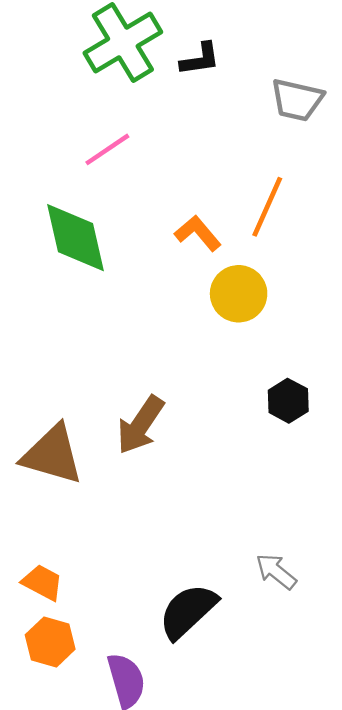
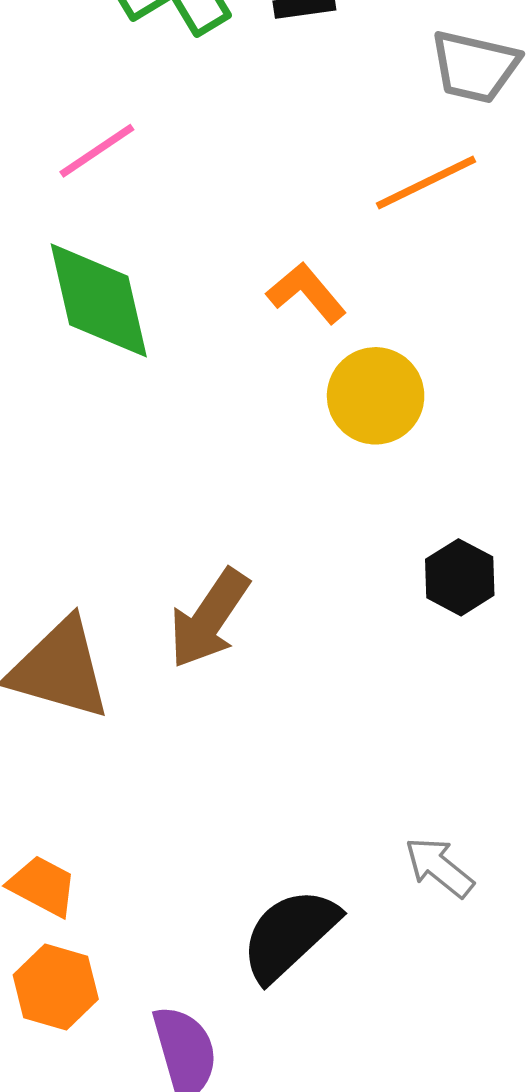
pink line: (107, 149) -> (97, 151), moved
orange line: (267, 207) -> (426, 183), moved, turned 40

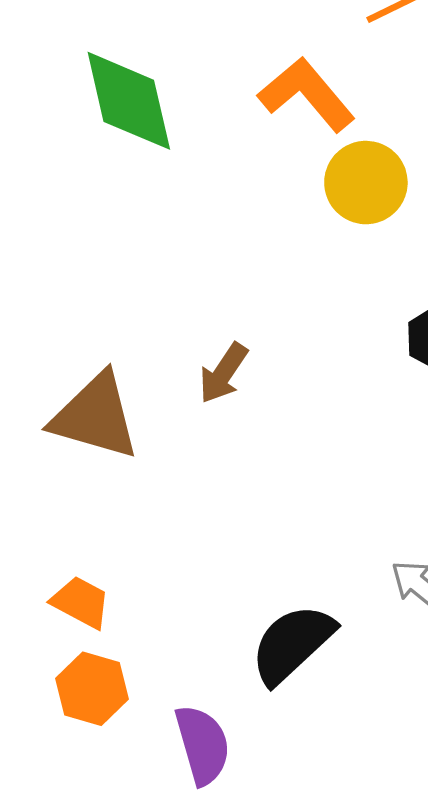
orange L-shape: (306, 293) -> (307, 94), size x1.4
brown arrow: (209, 618) -> (223, 373), size x0.7

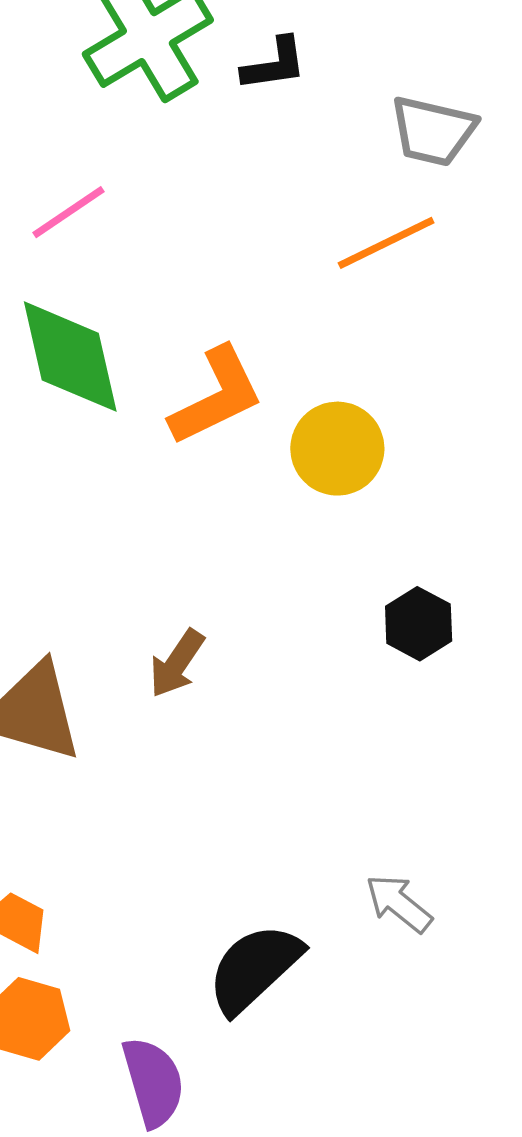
orange L-shape: (307, 94) -> (216, 396), moved, turned 104

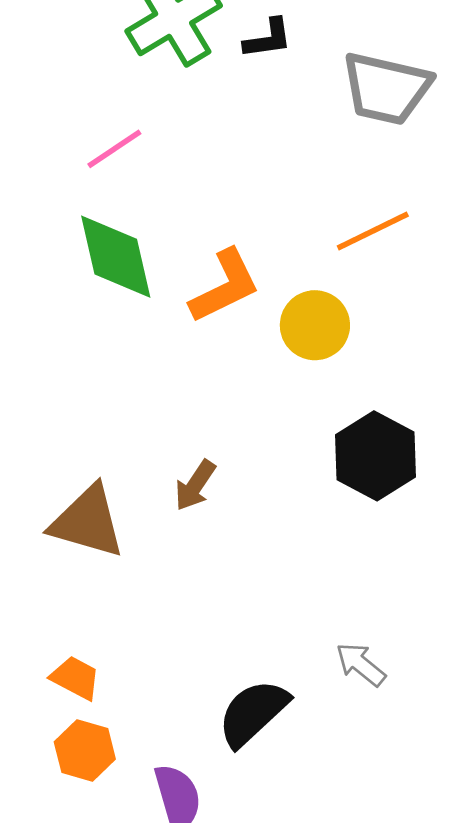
gray trapezoid: (433, 131) -> (386, 88), size x1.4
orange line: (386, 243) -> (373, 231), moved
black hexagon: (419, 624) -> (376, 456), size x1.6

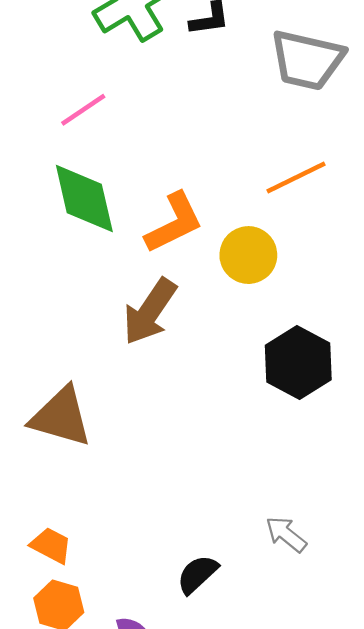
brown arrow: (195, 485) -> (150, 312), moved, size x1.6
black semicircle: (253, 713) -> (197, 574), size x0.7

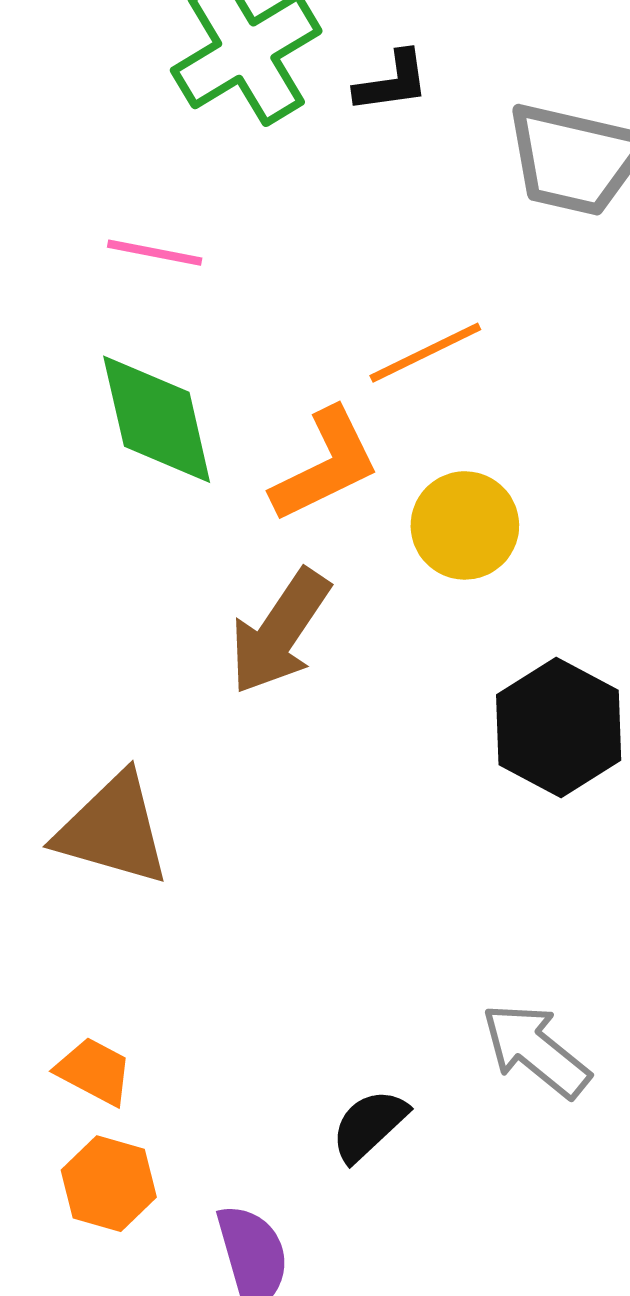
pink line: (83, 110) -> (155, 253), turned 45
orange line: (296, 177) -> (425, 353), moved
gray arrow: (286, 534) -> (536, 1050), size x1.4

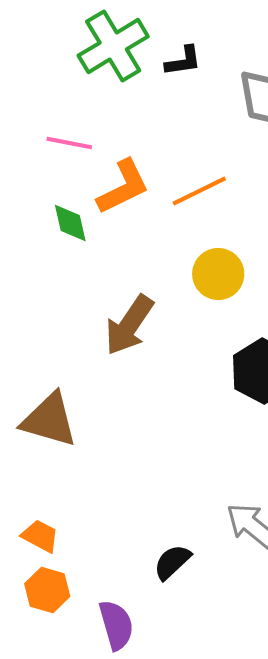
green diamond: (157, 419) -> (70, 223), size x0.6
orange L-shape: (325, 465) -> (123, 187), moved

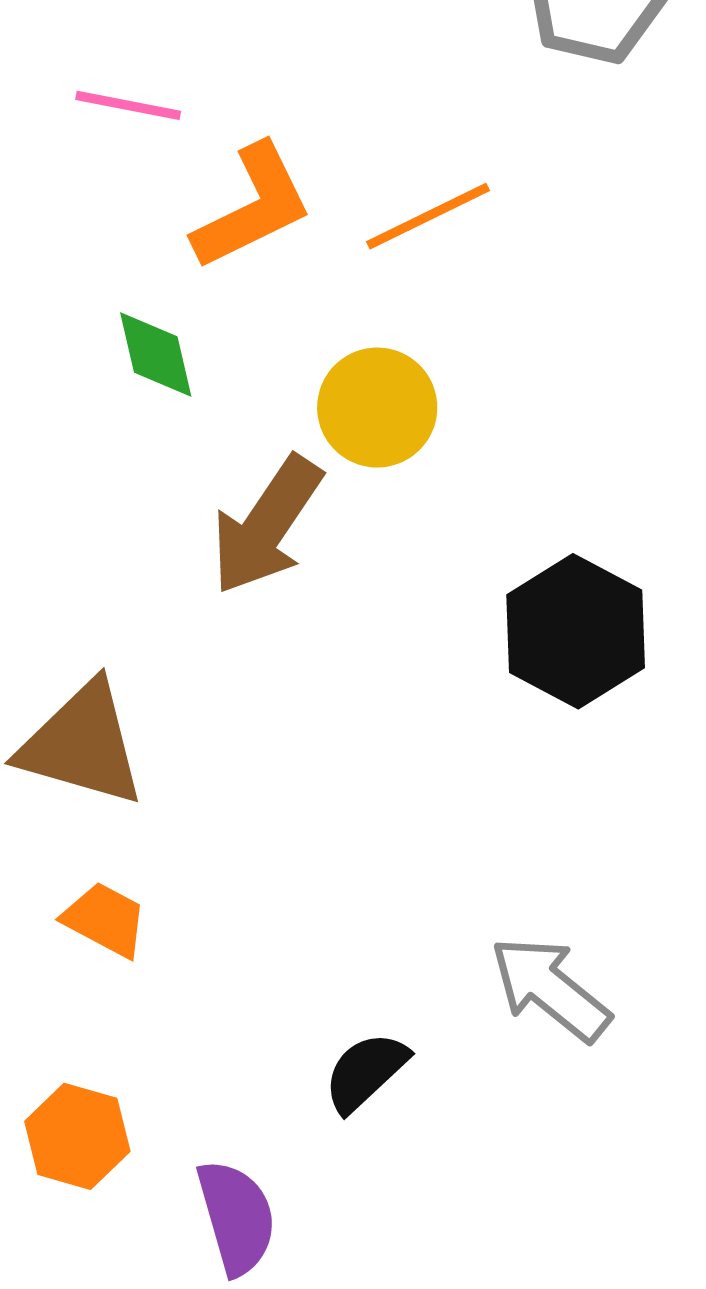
green diamond: (70, 223) -> (156, 354), moved
yellow circle: (218, 274) -> (377, 408), moved
orange trapezoid: (40, 536) -> (105, 920), moved

